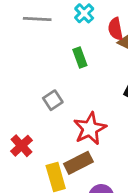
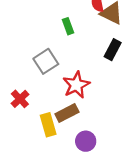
gray square: (53, 100) -> (46, 61), size x1.5

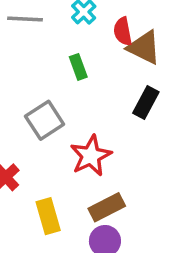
brown rectangle: (67, 113) -> (107, 207), moved

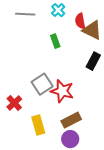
gray square: (45, 120) -> (42, 84), moved
red star: (91, 156) -> (62, 91), turned -30

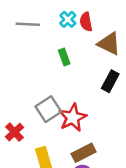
red semicircle: (80, 21) -> (86, 22), moved
red star: (62, 91) -> (73, 118), turned 30

